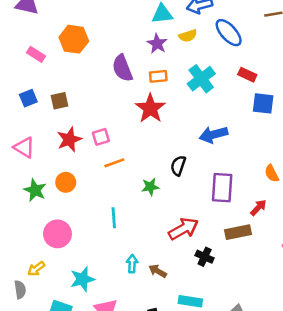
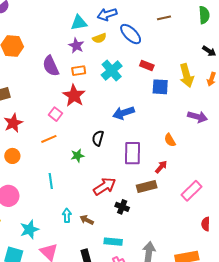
pink square: (101, 137) -> (55, 114), moved, turned -32

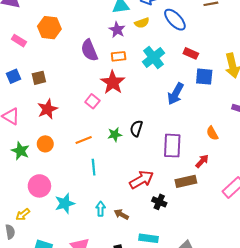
blue arrow: (124, 113) -> (176, 94), moved, turned -45
orange line: (49, 139) -> (84, 140), moved
green star: (77, 156) -> (115, 134), moved
cyan line: (51, 181) -> (94, 167), moved
cyan star: (29, 229) -> (65, 203), moved

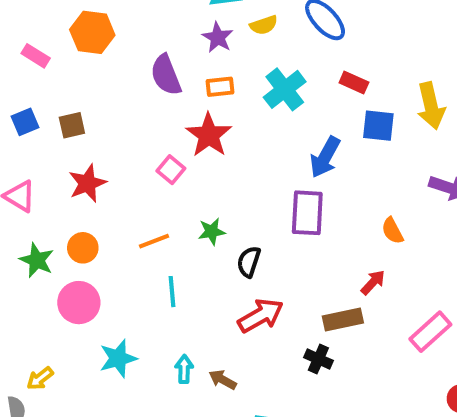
black semicircle: (136, 128) -> (249, 262), moved
purple rectangle: (172, 146) -> (307, 213), moved
pink circle: (39, 186) -> (79, 303), moved
black cross: (159, 202) -> (318, 359), moved

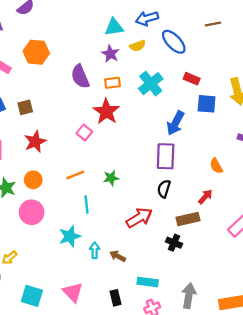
green star: (212, 232) -> (111, 178), moved
black semicircle: (249, 262) -> (164, 189), moved
cyan star: (118, 358) -> (70, 236), moved

